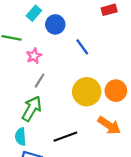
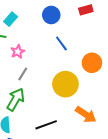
cyan rectangle: (34, 13) -> (11, 19), moved
blue circle: (55, 24) -> (51, 15), moved
orange circle: (116, 91) -> (92, 63), moved

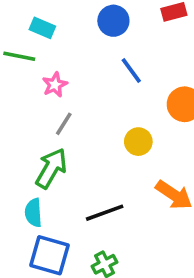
cyan rectangle: (11, 19) -> (42, 28), turned 72
yellow circle: (65, 84) -> (138, 142), size x0.6

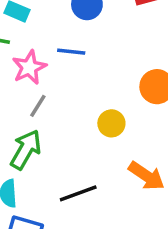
blue line: (131, 70) -> (71, 52), moved, turned -48
pink star: (55, 85) -> (29, 67), size x1.4

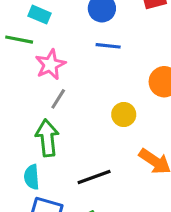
blue line: (71, 52) -> (108, 46), moved
green arrow: (26, 150) -> (47, 138), turned -36

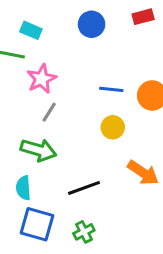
blue line: (108, 46) -> (111, 89), moved
green arrow: (47, 138) -> (38, 150), turned 112

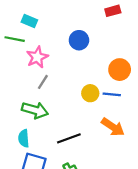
blue circle: (92, 24) -> (79, 40), moved
blue line: (111, 89) -> (112, 94), moved

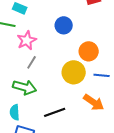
orange circle: (120, 70) -> (89, 51), moved
yellow circle: (90, 93) -> (74, 72), size x1.5
blue line: (112, 94) -> (102, 75), moved

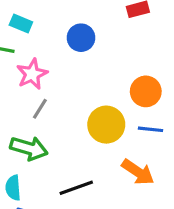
blue circle: (64, 25) -> (81, 38), moved
orange circle: (89, 51) -> (146, 91), moved

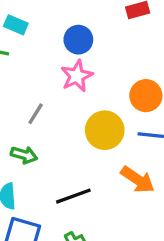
pink star: (32, 74) -> (77, 76), moved
green arrow: (29, 148) -> (24, 155), size x0.7

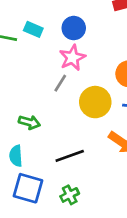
cyan rectangle: (16, 25) -> (33, 29), moved
gray line: (36, 114) -> (60, 83), moved

